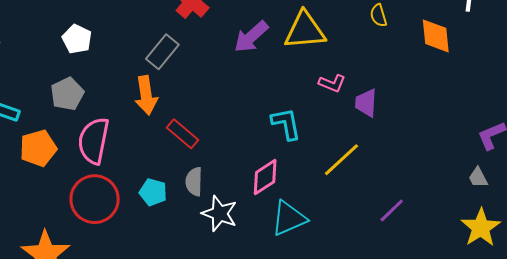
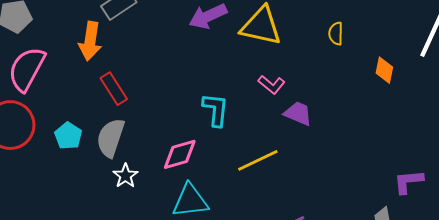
orange diamond: (436, 36) -> (384, 70), size x0.7
purple trapezoid: (366, 103) -> (298, 113), turned 92
gray semicircle: (194, 182) -> (111, 138), size x1.4
white star: (220, 214) -> (125, 176), size x0.7

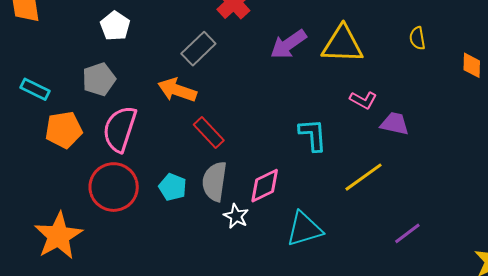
orange arrow: (90, 41) -> (177, 90), turned 111
pink diamond: (180, 154) -> (265, 186), moved

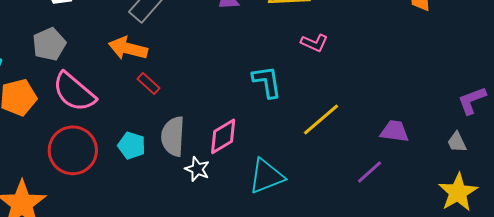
purple trapezoid: (395, 124) -> (395, 131), moved
pink semicircle: (120, 129) -> (74, 92), turned -63
red rectangle: (209, 133) -> (149, 83), moved, size x0.7

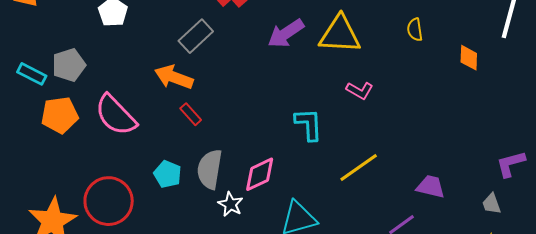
gray pentagon: (49, 44) -> (69, 65), moved
red circle: (73, 150) -> (109, 201), moved

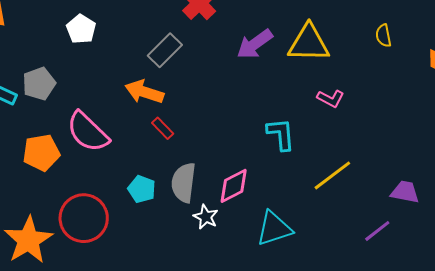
orange pentagon: (60, 115) -> (41, 153), moved

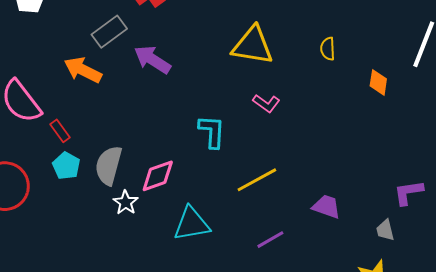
purple arrow: (255, 44) -> (152, 60), moved, turned 60
red rectangle: (163, 128) -> (60, 131), moved
purple line: (377, 231) -> (270, 240), moved

